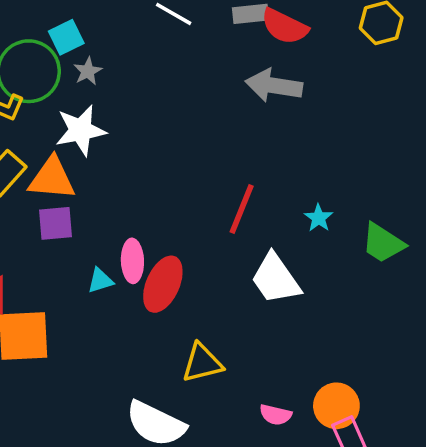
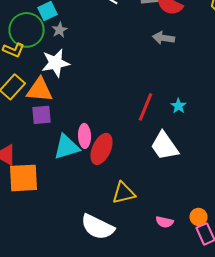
gray arrow: (274, 86) -> (164, 38), size x0.7
cyan star: (319, 218) -> (179, 106), moved
cyan triangle: (100, 281) -> (67, 147), size x1.8
orange circle: (336, 406) -> (199, 217), size x0.7

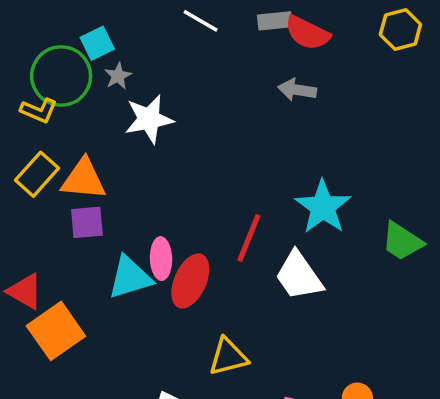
white star: (56, 63) -> (149, 119), moved
cyan star: (179, 106) -> (323, 207), size x2.0
red line: (146, 107) -> (249, 238), moved
orange square: (24, 178) -> (56, 331), turned -32

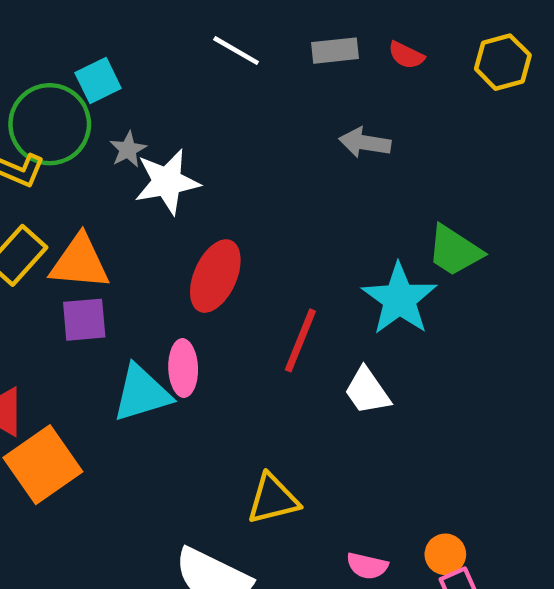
red semicircle: (307, 33) -> (406, 55), moved, size x0.6
gray star: (118, 76) -> (128, 150), moved
green trapezoid: (402, 241) -> (455, 251), moved
white trapezoid: (299, 276) -> (367, 391), size x0.7
red ellipse: (190, 281) -> (215, 276), moved

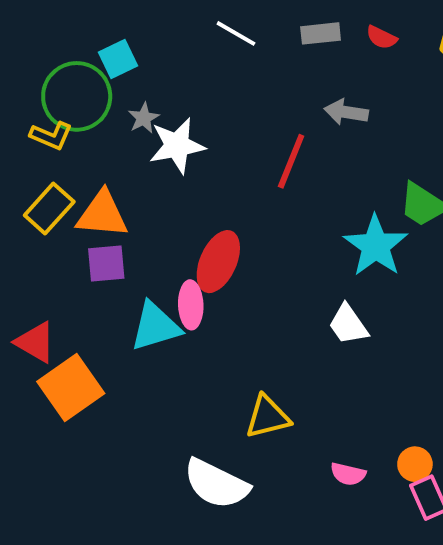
red ellipse: (215, 276) -> (218, 262), moved
red line: (300, 340) -> (291, 161), moved

